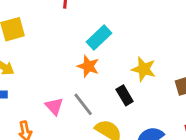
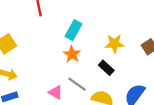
orange star: (88, 66) -> (72, 54), turned 30

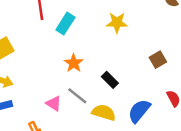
cyan rectangle: (74, 30) -> (65, 24), moved
yellow star: (115, 44) -> (117, 23), moved

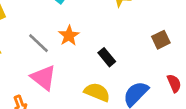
gray line: (77, 96) -> (38, 43), moved
pink triangle: (54, 103) -> (43, 78), size x1.5

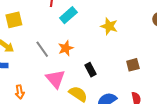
pink triangle: (43, 78) -> (55, 79), moved

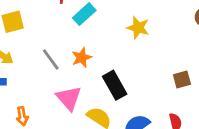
brown square: (133, 65) -> (182, 80), moved
black rectangle: (90, 70) -> (115, 85), size x1.5

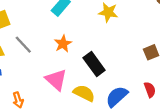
gray line: (51, 59) -> (23, 45), moved

